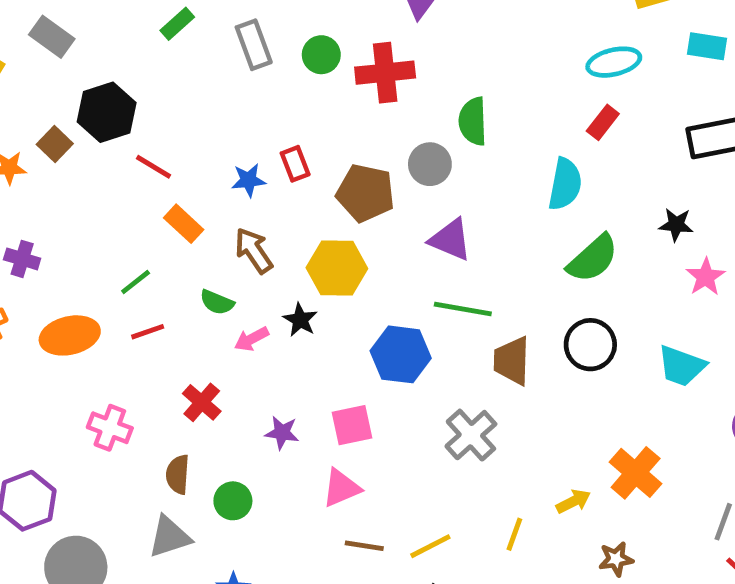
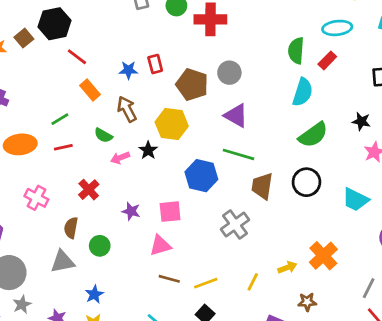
green semicircle: (473, 121) -> (296, 51), moved

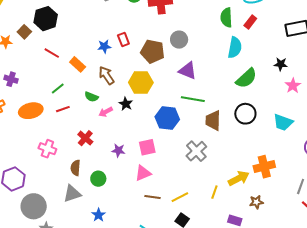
red line: (77, 57) -> (52, 53), moved
orange cross: (323, 256) -> (264, 167), turned 35
yellow arrow: (287, 267) -> (239, 178), size x1.5

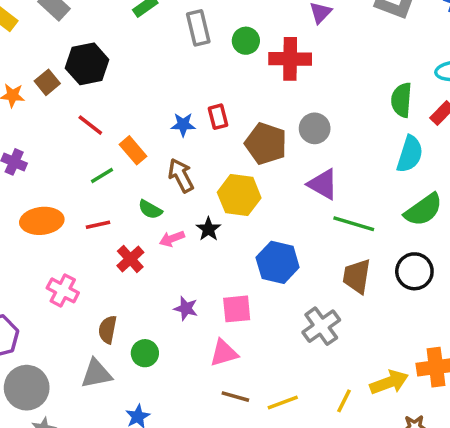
green line: (58, 89) -> (102, 176), moved
green line: (193, 99) -> (354, 224), moved
red cross: (85, 138) -> (130, 259), moved

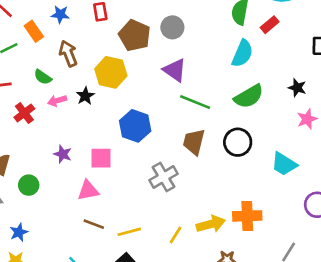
blue star: (183, 125) -> (60, 14), moved

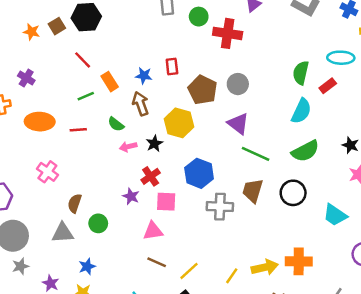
blue star: (60, 14) -> (144, 76), moved
red cross: (24, 113) -> (151, 176), moved
gray cross: (164, 177) -> (220, 207), moved, turned 30
yellow line: (129, 232) -> (189, 271), turned -30

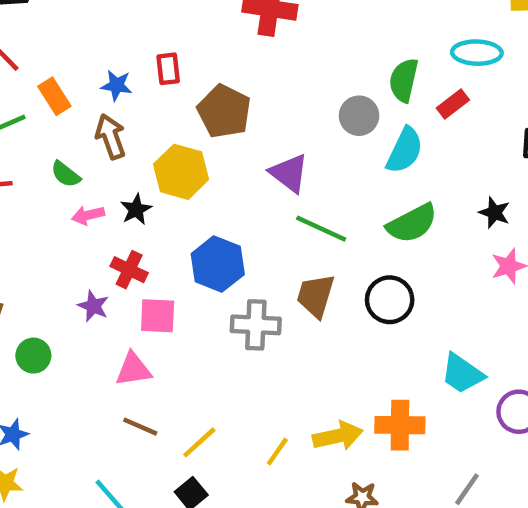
gray circle: (238, 84) -> (359, 116), moved
red cross: (151, 176) -> (129, 270), turned -30
cyan trapezoid: (335, 215) -> (462, 374), moved

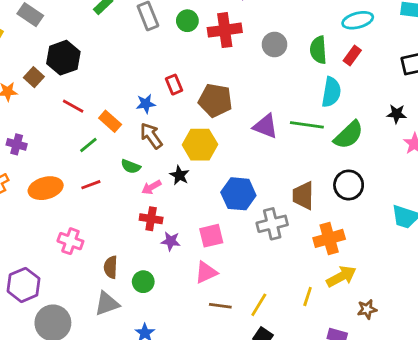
gray circle: (359, 116) -> (274, 44), moved
green line: (321, 229) -> (307, 125), moved
red cross: (129, 270) -> (151, 219), moved
orange cross: (400, 425) -> (329, 238), moved

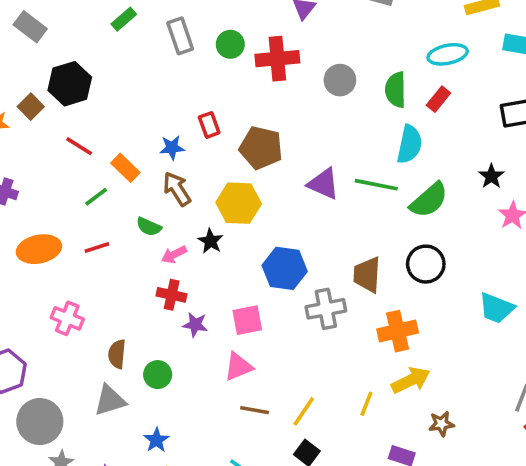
black star: (397, 114) -> (491, 176), turned 30

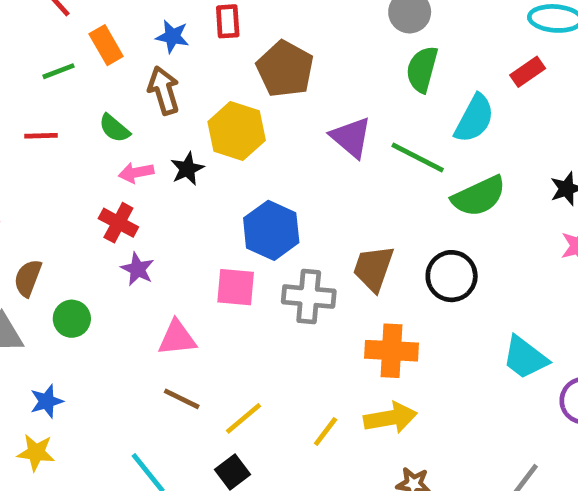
green semicircle: (396, 90) -> (422, 69), moved
pink square: (247, 320) -> (236, 287), moved

